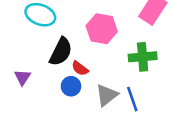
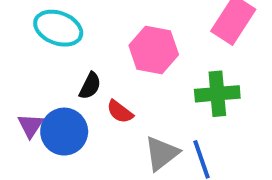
black semicircle: (61, 52) -> (90, 86), size x0.6
blue circle: (71, 86) -> (64, 132), moved, size x1.5

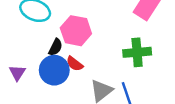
pink hexagon: (154, 50) -> (76, 31), moved
blue circle: (64, 132) -> (54, 70), moved

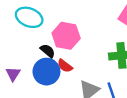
black semicircle: (56, 47) -> (48, 51), turned -77

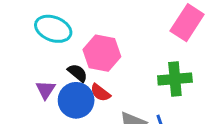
purple triangle: (13, 74) -> (46, 90), moved

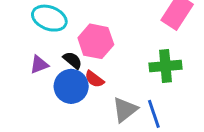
purple triangle: (46, 90) -> (39, 65), moved, turned 36

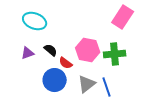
pink hexagon: (96, 41) -> (88, 50), moved
blue circle: (71, 86) -> (55, 80), moved

